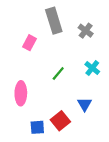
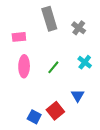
pink rectangle: (30, 43) -> (19, 37), moved, turned 56
pink ellipse: (21, 93) -> (24, 66), moved
blue square: (37, 127) -> (34, 117), turned 32

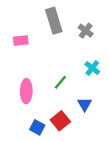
pink ellipse: (24, 66) -> (26, 91), moved
green line: (53, 67) -> (60, 82), moved

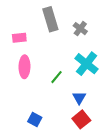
cyan cross: (92, 68) -> (86, 64), size x1.6
pink ellipse: (26, 91) -> (24, 67), moved
red square: (60, 121) -> (81, 119), moved

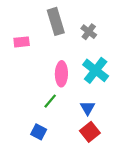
pink ellipse: (24, 67) -> (61, 74), moved
green line: (57, 77) -> (50, 101), moved

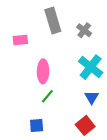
pink ellipse: (61, 74) -> (43, 71), moved
blue triangle: (88, 108) -> (92, 97), moved
blue square: (39, 132) -> (37, 125), turned -32

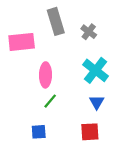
pink rectangle: (20, 40) -> (22, 42), size x1.6
red square: (85, 125) -> (90, 132), turned 36

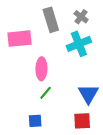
gray cross: (89, 32) -> (81, 17), moved
cyan cross: (96, 70) -> (79, 44), moved, turned 30
blue triangle: (97, 102) -> (88, 94), size x1.5

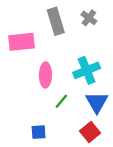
cyan cross: (79, 44) -> (87, 70), moved
green line: (46, 93) -> (61, 101), moved
red square: (82, 121) -> (90, 132), turned -36

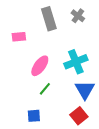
pink rectangle: (21, 42) -> (19, 37), size x0.6
pink ellipse: (45, 75) -> (40, 66), turned 35
green line: (61, 101) -> (45, 89), moved

